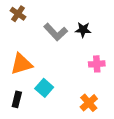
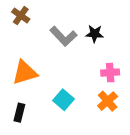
cyan square: (44, 88) -> (63, 100), moved
orange cross: (89, 103) -> (108, 101), moved

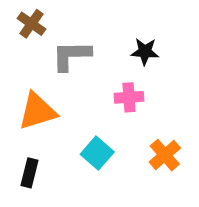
gray L-shape: (63, 36) -> (71, 56), moved, turned 132
pink cross: (110, 73) -> (129, 97), moved

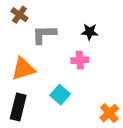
orange cross: (165, 155) -> (109, 113), moved
black rectangle: (30, 173) -> (18, 107), size x1.5

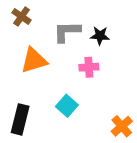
gray L-shape: (44, 34) -> (67, 32), moved
orange triangle: (23, 69) -> (34, 60), moved

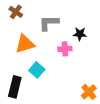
black star: (100, 36) -> (80, 34), moved
cyan square: (67, 106) -> (37, 70), moved

